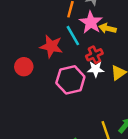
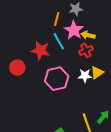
red cross: (94, 55) -> (86, 50), moved
white star: (96, 69) -> (85, 76), moved

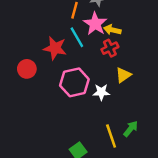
white star: (85, 76) -> (101, 92), moved

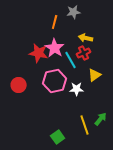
pink star: (95, 24) -> (55, 48), moved
cyan line: (77, 37) -> (71, 60), moved
red circle: (27, 69) -> (19, 85), moved

